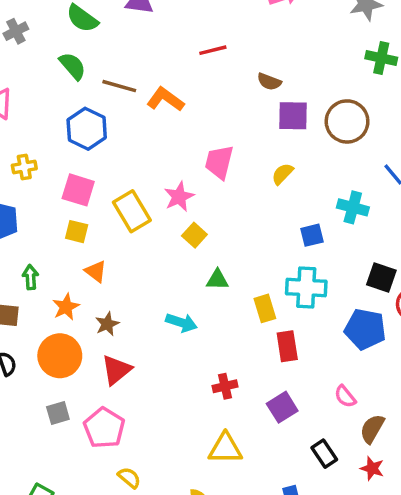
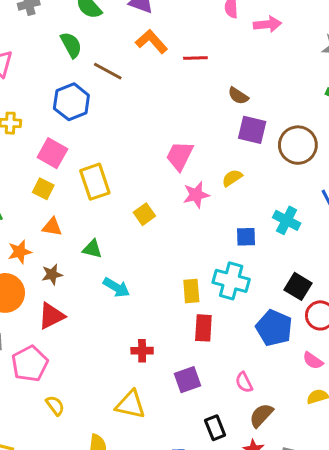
orange L-shape: (165, 99) -> (151, 41), moved
pink star: (179, 197) -> (196, 195), moved
orange triangle: (96, 271) -> (52, 227), turned -40
green triangle: (217, 280) -> (92, 249), moved
yellow semicircle: (129, 478) -> (55, 405), moved

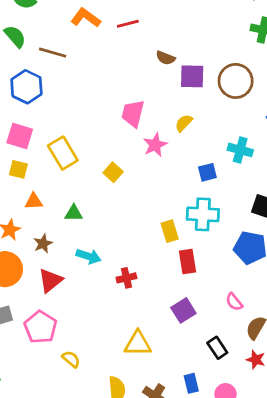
brown semicircle: (238, 96) -> (166, 58), moved
cyan arrow: (116, 287) -> (88, 256), moved
red cross: (142, 351) -> (126, 278), moved

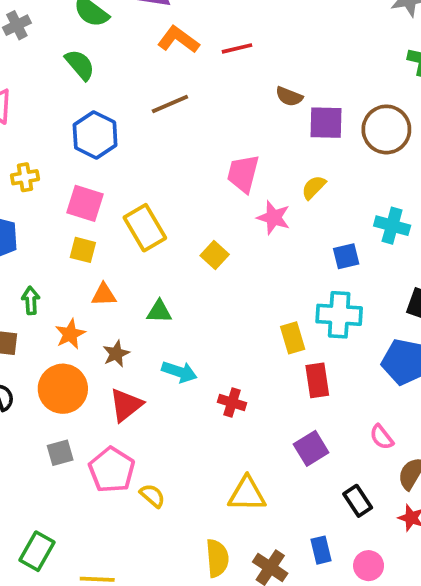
brown line: (53, 53) -> (170, 104), moved, turned -40
pink star: (155, 145) -> (274, 218), turned -30
red cross: (126, 278) -> (232, 402), turned 30
yellow semicircle: (71, 359) -> (152, 496), moved

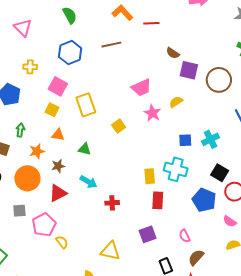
pink trapezoid: (243, 174) -> (141, 88), turned -140
cyan cross: (392, 226) -> (211, 139), moved, turned 36
red cross: (232, 402) -> (112, 203), turned -32

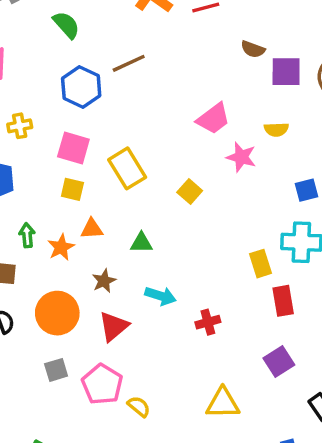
brown line: (111, 45) -> (129, 63), moved
yellow semicircle: (176, 102) -> (276, 129), turned -136
orange star: (37, 151) -> (61, 247), moved

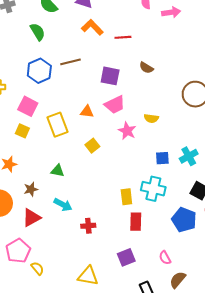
purple square: (286, 72) -> (110, 76), moved
orange triangle: (92, 229) -> (87, 112), moved

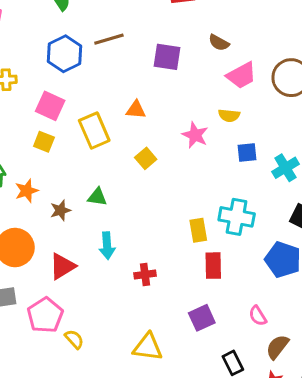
pink trapezoid: (115, 105) -> (241, 75), moved
blue square: (162, 158) -> (247, 152), moved
brown star: (31, 189) -> (60, 210), moved
cyan arrow: (63, 205) -> (107, 246), turned 60

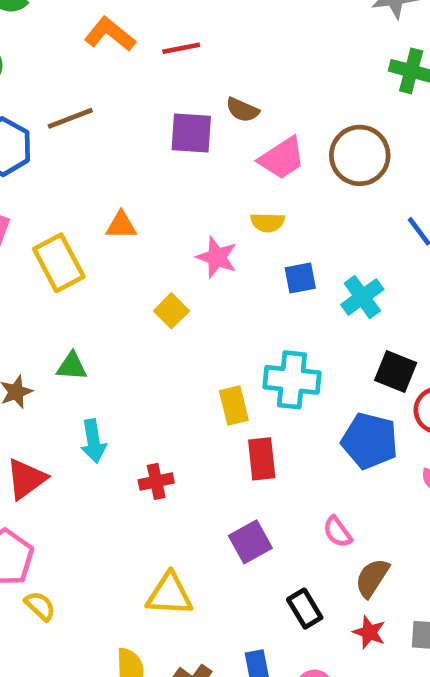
purple square: (167, 57) -> (191, 133), moved
yellow square: (146, 158) -> (171, 311), moved
yellow semicircle: (74, 339) -> (40, 606), moved

